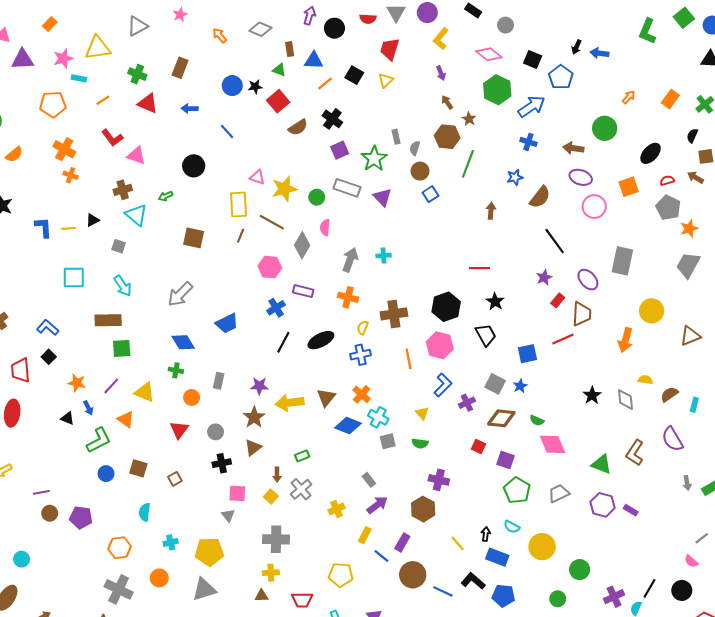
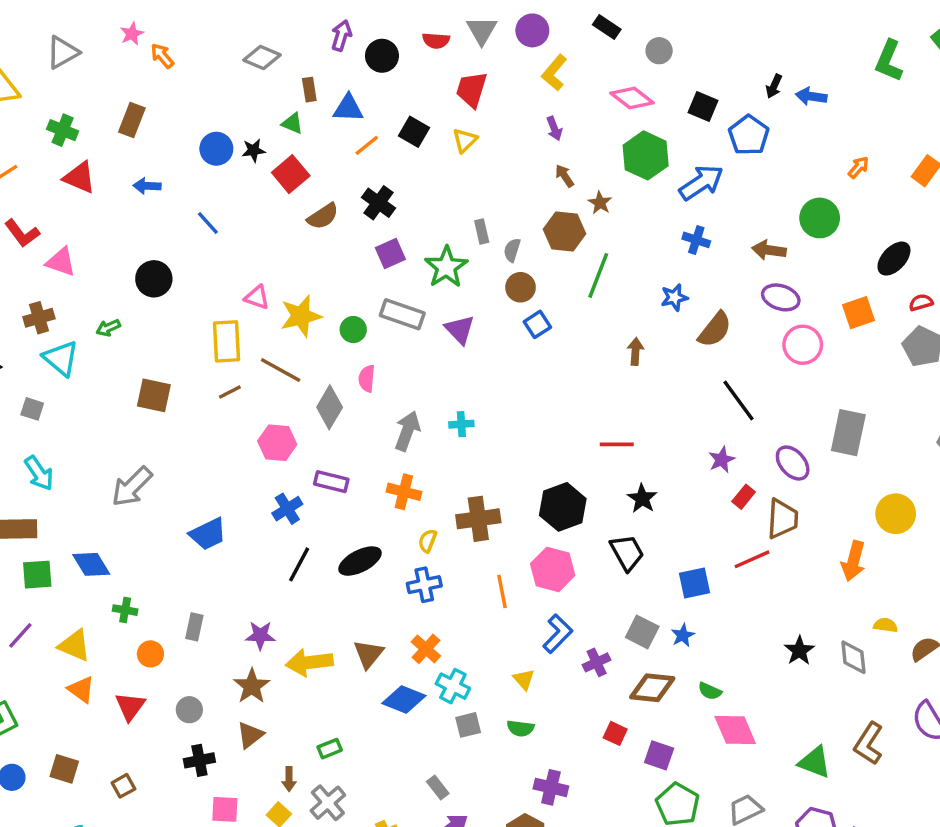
orange arrow: (220, 35) -> (162, 56), moved
brown line: (241, 236) -> (230, 392), turned 40
blue diamond: (183, 342) -> (91, 564), moved
orange triangle: (126, 419) -> (81, 689), moved

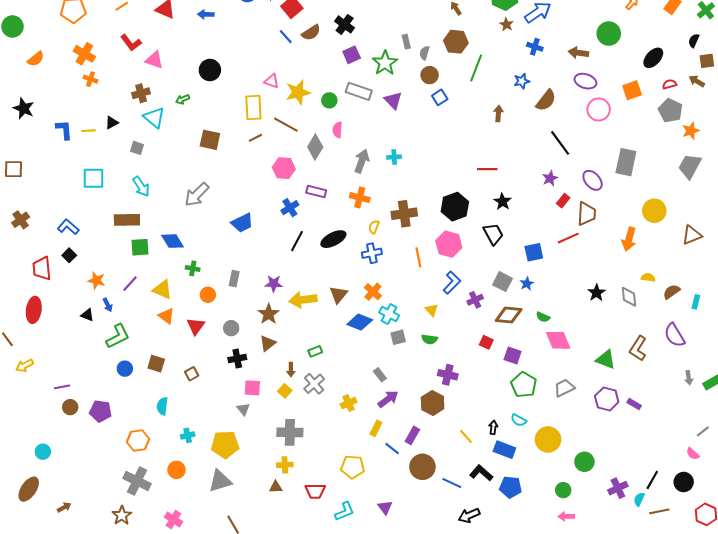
brown star: (600, 203) -> (506, 24), moved
blue line: (208, 223) -> (286, 37), moved

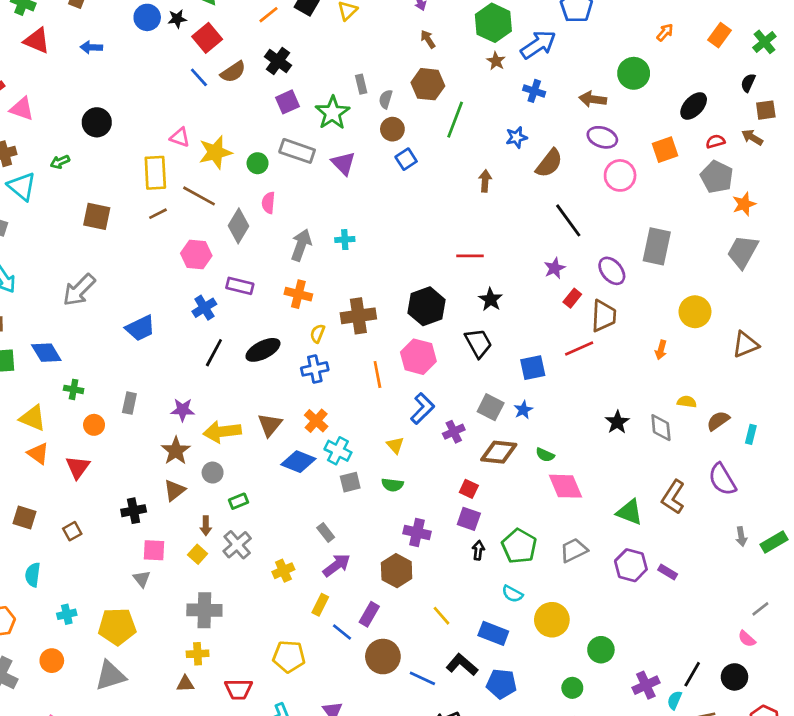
orange arrow: (629, 239) -> (661, 350), size x0.6
gray circle: (231, 328) -> (213, 473), moved
purple square: (513, 355) -> (469, 519), moved
black arrow: (493, 427) -> (478, 550), moved

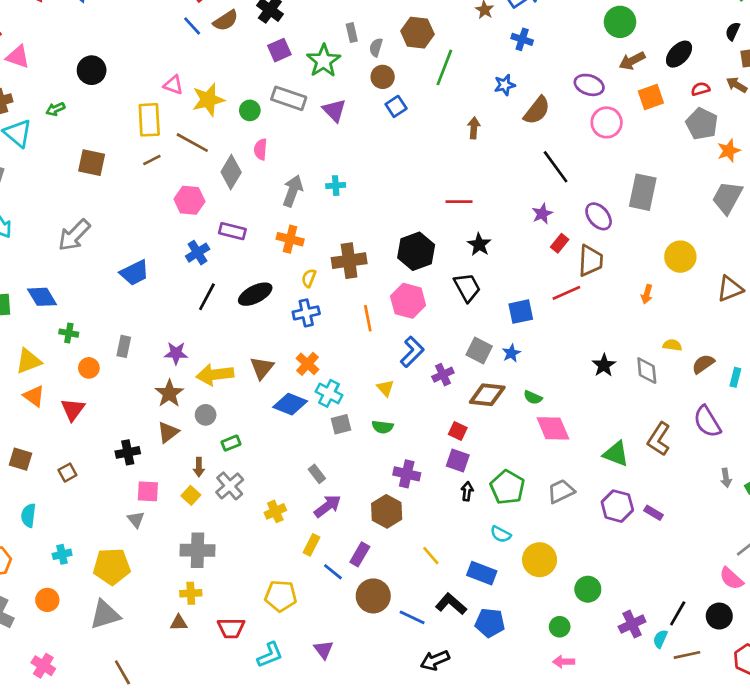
brown arrow: (593, 99) -> (632, 61), moved, turned -35
yellow triangle: (33, 418) -> (29, 361), turned -44
pink semicircle: (747, 639) -> (731, 578), size x1.4

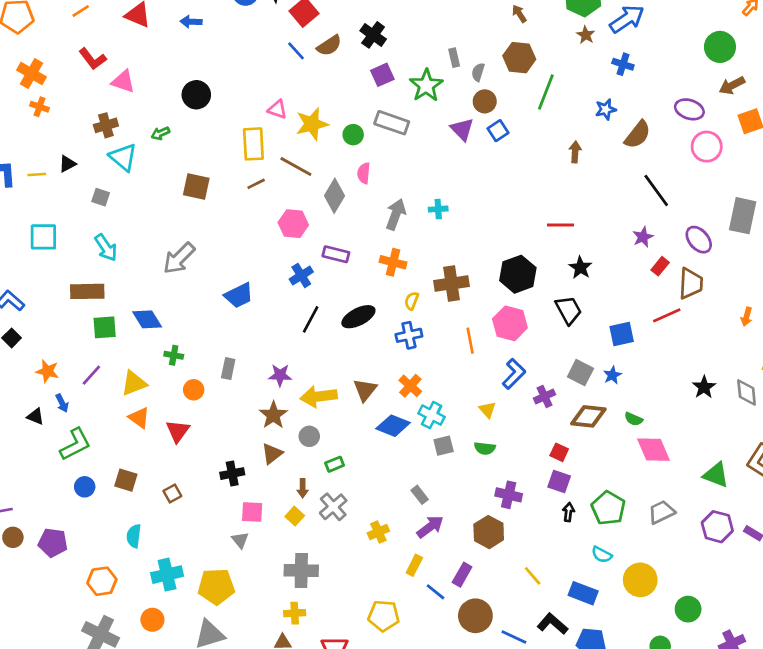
purple triangle: (334, 110) -> (462, 129), moved
cyan cross: (62, 554) -> (167, 575), size x1.6

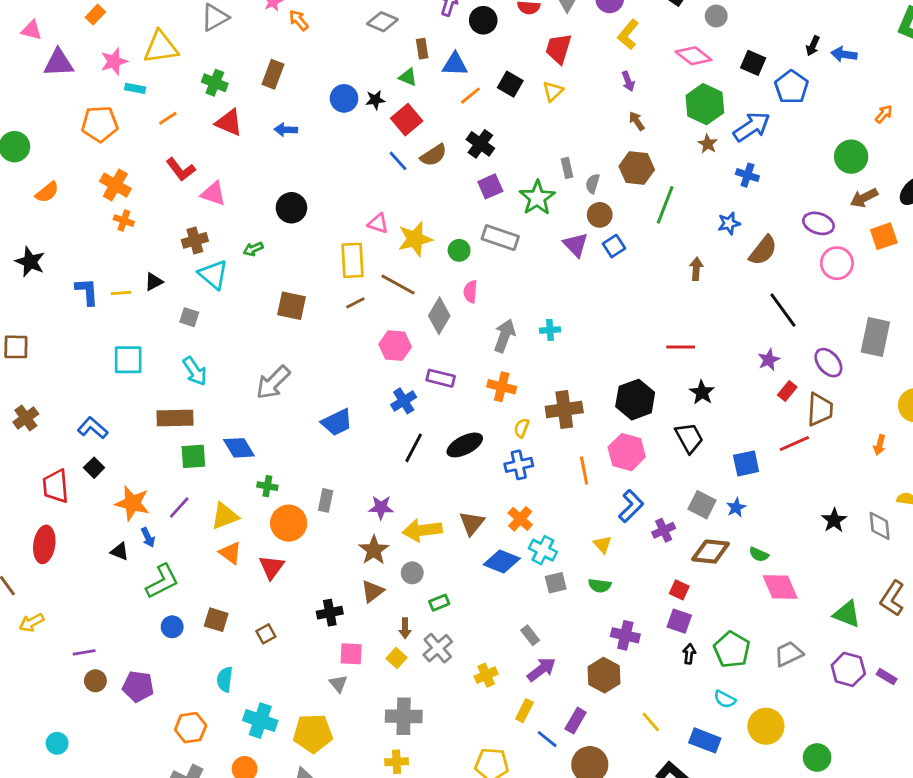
orange star: (47, 371) -> (132, 503), size x1.4
orange circle: (194, 390) -> (289, 523), size x1.6
cyan cross: (167, 575) -> (260, 721), turned 32

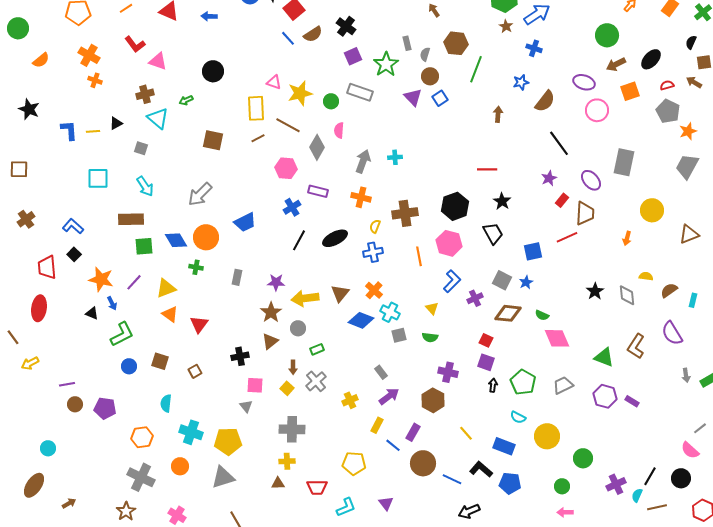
brown arrow: (637, 121) -> (434, 10), moved
orange circle: (289, 523) -> (206, 237), moved

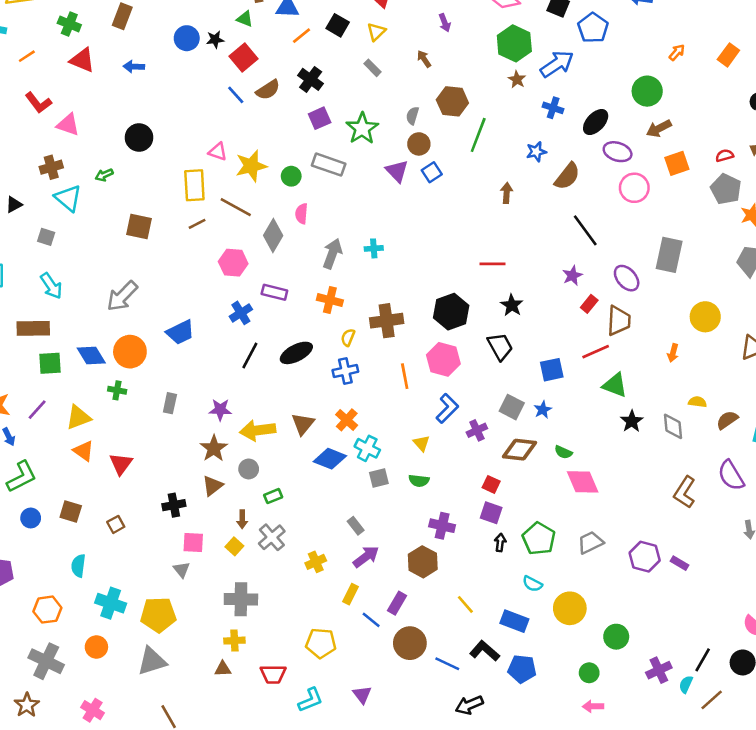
gray rectangle: (407, 43) -> (372, 68), moved, turned -32
black ellipse: (651, 59) -> (596, 122), moved
green triangle: (604, 357) -> (615, 385), moved
brown line: (657, 507) -> (712, 700), turned -30

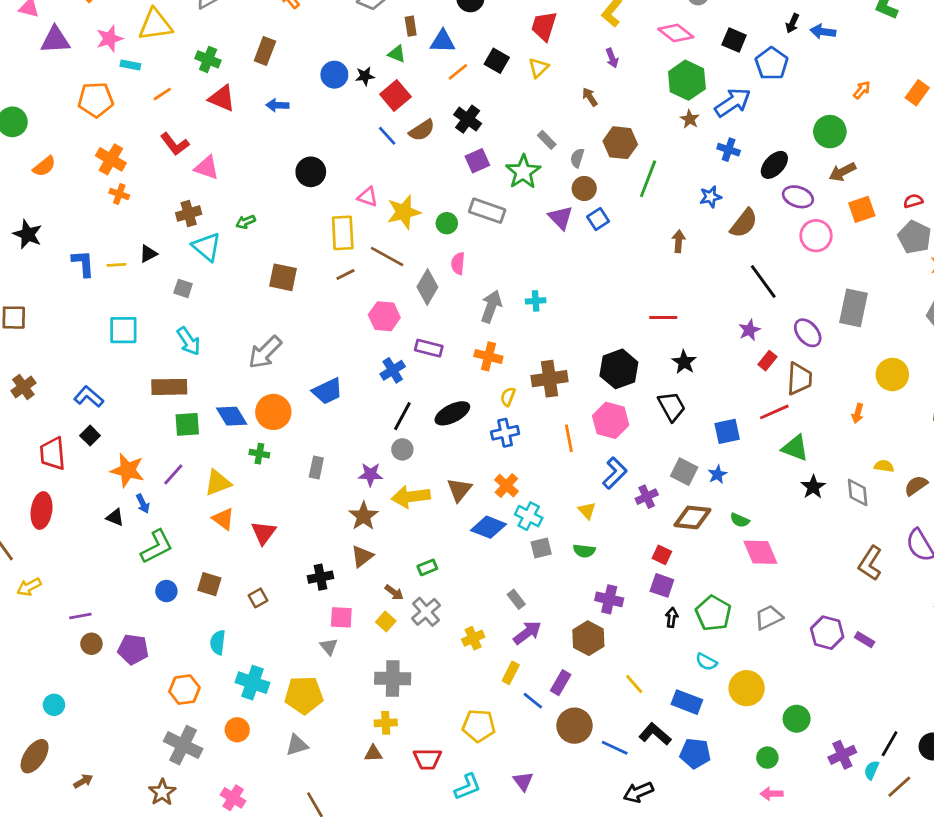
gray rectangle: (372, 68) -> (547, 140), moved
black circle: (139, 138) -> (311, 172), moved
gray circle: (249, 469) -> (402, 449), moved
brown arrow: (242, 519) -> (394, 592), turned -54
gray triangle: (152, 661) -> (297, 745), size x0.7

